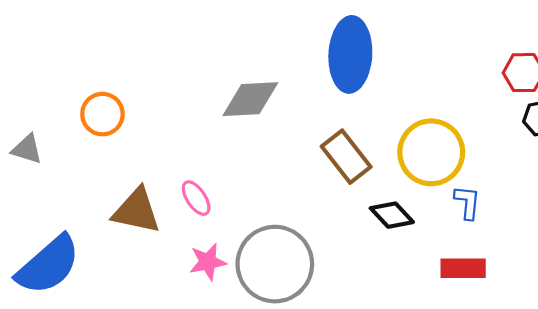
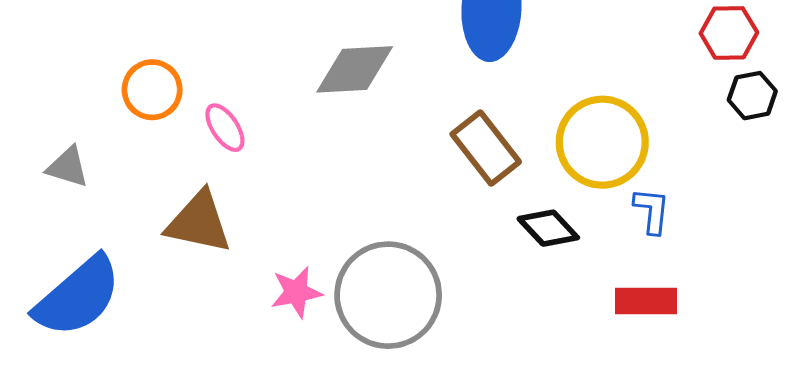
gray triangle: (27, 149) -> (68, 167), moved
pink ellipse: (196, 198) -> (225, 128), moved

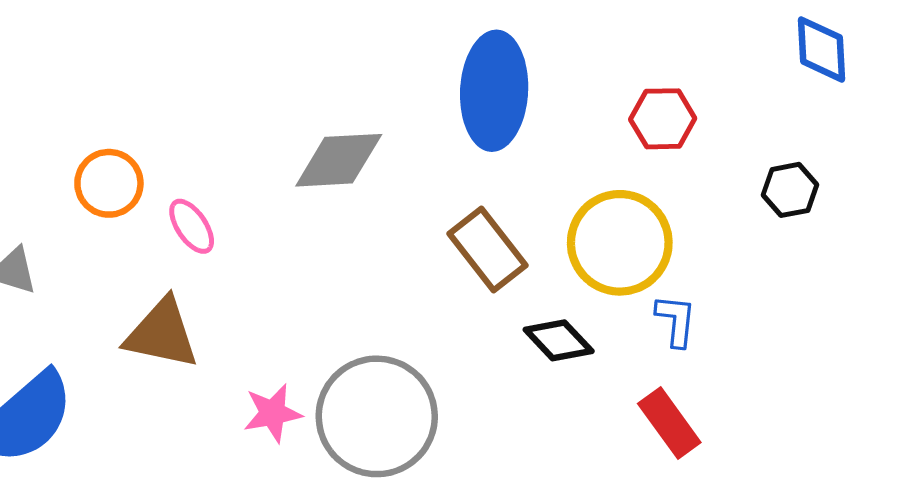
red hexagon: (729, 33) -> (663, 119), moved
red rectangle: (646, 301) -> (669, 423), turned 54

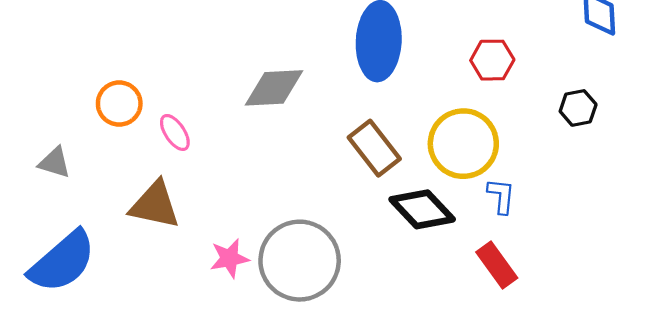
black diamond: (559, 340) -> (422, 209), size x1.4

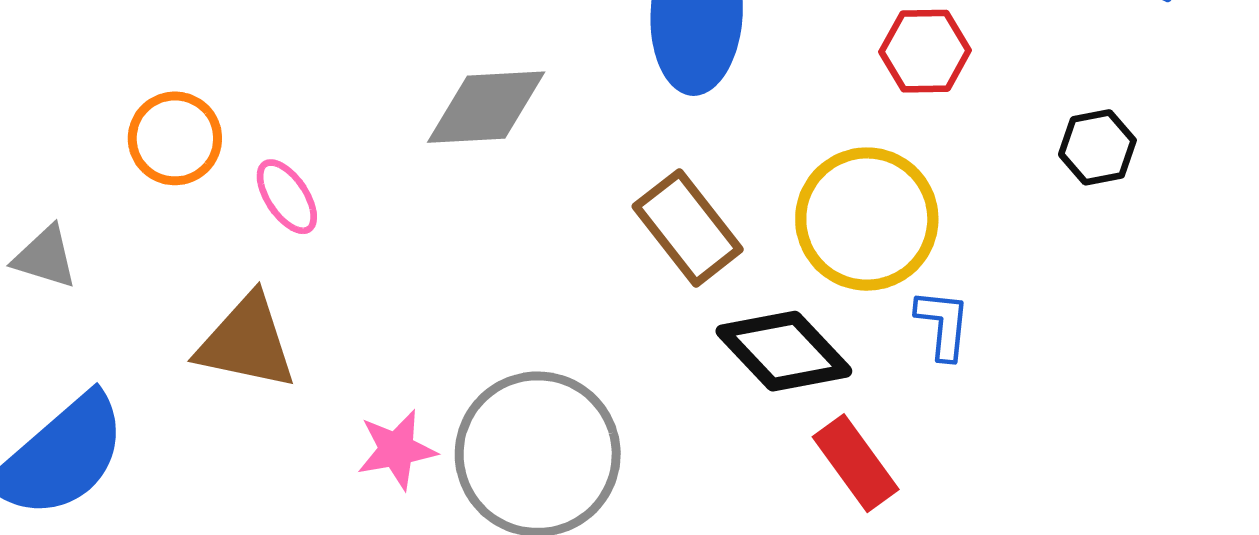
red rectangle: (497, 265) -> (856, 463), moved

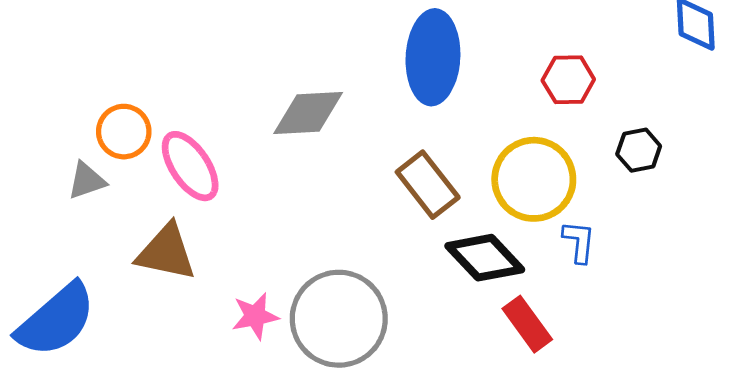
black hexagon: (1097, 147) -> (639, 150), moved
pink ellipse: (287, 197) -> (190, 166), size x1.6
gray triangle: (45, 257) -> (87, 181), moved, turned -36

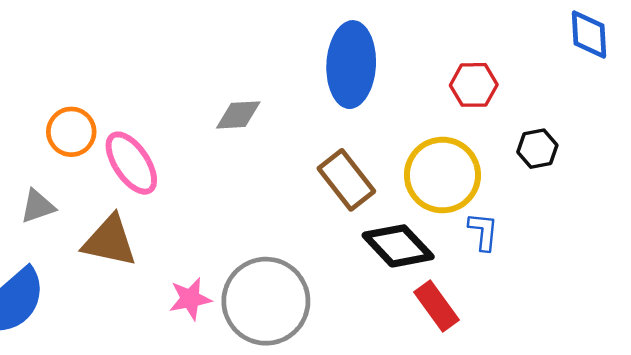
gray diamond: (308, 113) -> (238, 115), size x0.7
gray triangle: (87, 181) -> (38, 206), moved

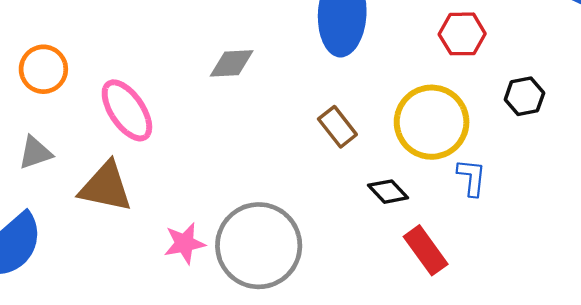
orange circle: (71, 132) -> (43, 69), moved
brown rectangle: (346, 180) -> (337, 127), size x0.7
black diamond: (398, 246) -> (388, 192), size x0.6

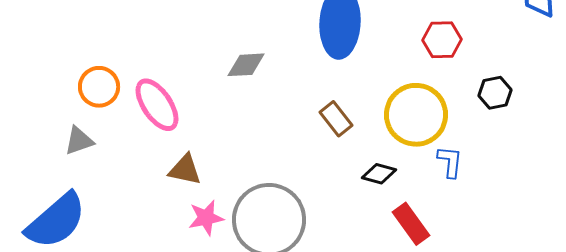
orange circle: (43, 69) -> (99, 87), moved
brown triangle: (106, 187) -> (185, 170), moved, size x0.7
black diamond: (388, 192) -> (379, 174), turned -32

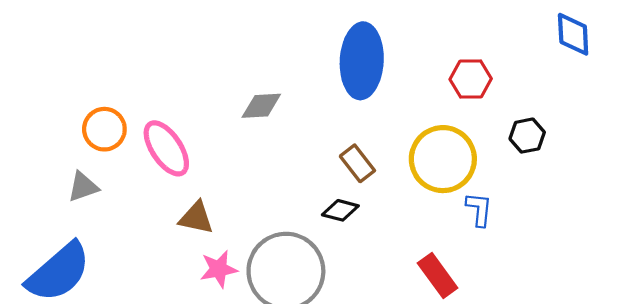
black diamond: (379, 174) -> (340, 210), moved

